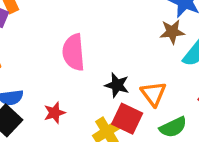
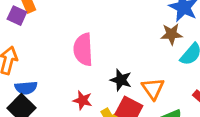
red star: (54, 113) -> (83, 100), moved, turned 30

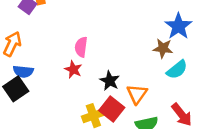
pink semicircle: (83, 50) -> (81, 47), size x0.7
red star: (83, 100) -> (73, 69), moved

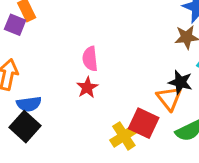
red star: (73, 69) -> (87, 87), turned 30
black star: (110, 81) -> (180, 82), moved

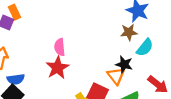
red star: (87, 87) -> (57, 68), size x1.5

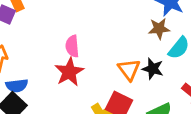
orange triangle: (116, 76) -> (129, 70), moved

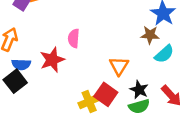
black star: (153, 69) -> (139, 90), moved
red star: (69, 72) -> (52, 60), moved

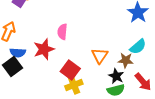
brown star: (150, 35) -> (126, 60), moved
red square: (106, 94) -> (70, 70), moved

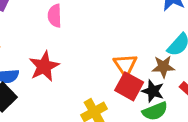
pink semicircle: (62, 32) -> (55, 16), moved
red square: (70, 70) -> (129, 86), moved

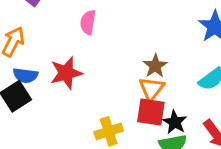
brown star: (163, 67) -> (155, 66), moved, turned 30
red square: (129, 86) -> (151, 112), turned -32

